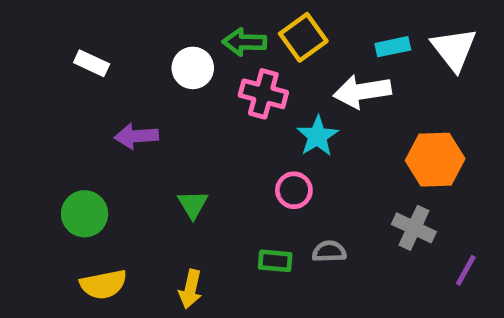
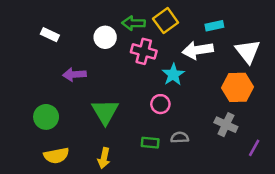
white triangle: (454, 49) -> (248, 51), moved
green triangle: (193, 204) -> (105, 112), size x1.6

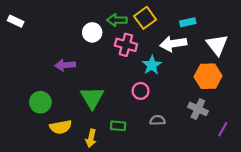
white rectangle: (50, 35) -> (16, 21), moved
green rectangle: (150, 143) -> (118, 126), moved
yellow semicircle: (56, 155) -> (61, 127), moved

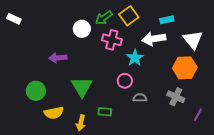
green arrow: (117, 20) -> (104, 18), turned -36
gray semicircle: (157, 120) -> (140, 98), moved

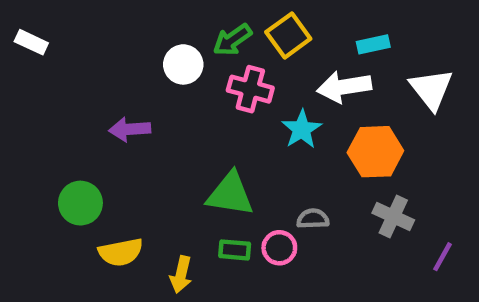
orange hexagon: (185, 68) -> (375, 152), moved
pink circle: (125, 81) -> (279, 248), moved
green triangle: (82, 87) -> (230, 194), moved, turned -50

